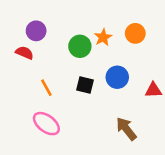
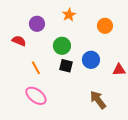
purple circle: (36, 31) -> (37, 24), moved
orange star: (103, 37) -> (69, 15), moved
green circle: (80, 46) -> (62, 46), moved

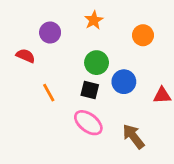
green circle: (62, 46) -> (97, 63), moved
pink ellipse: (36, 96) -> (88, 123), moved

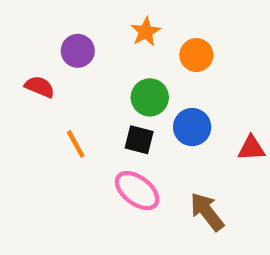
orange circle: (143, 35) -> (196, 55), moved

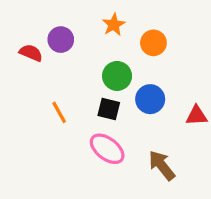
red semicircle: (40, 87) -> (31, 53), moved

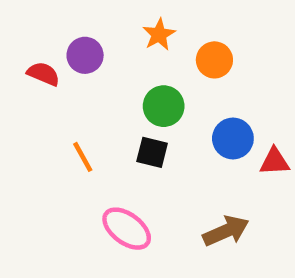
blue circle: (150, 99) -> (233, 138), moved
pink ellipse: (107, 149) -> (127, 229), moved
brown arrow: (162, 165) -> (226, 231), turned 104

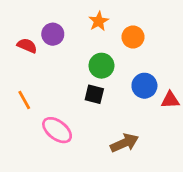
orange line: (83, 157) -> (24, 100), moved
pink ellipse: (127, 229) -> (57, 130), moved
brown arrow: (226, 231) -> (124, 143), moved

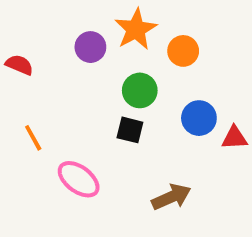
orange star: (99, 21) -> (136, 29), size x1.5
purple circle: (53, 34) -> (90, 47), moved
red semicircle: (27, 46) -> (19, 65), moved

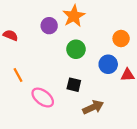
orange circle: (183, 51) -> (121, 39), moved
black square: (130, 130) -> (74, 85), moved

